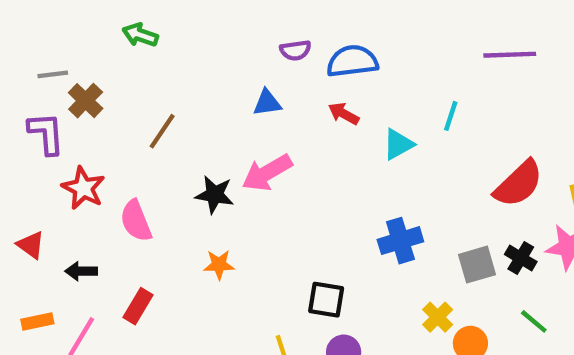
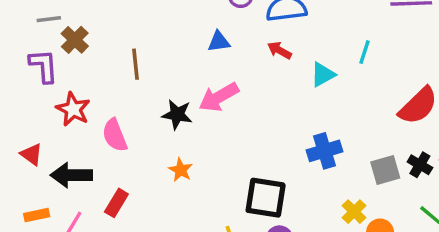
brown line: (162, 131) -> (135, 64), turned -40
orange star: (219, 265) -> (181, 170), turned 30
black arrow: (81, 271) -> (71, 175), size x1.6
black square: (326, 300) -> (266, 198), size x1.4

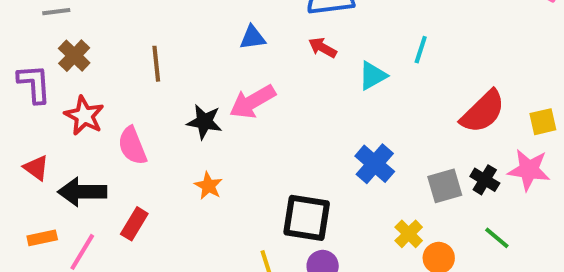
brown cross: (75, 40) -> (74, 56), moved
purple L-shape: (44, 66) -> (34, 84), moved
blue cross: (325, 151) -> (375, 164), turned -32

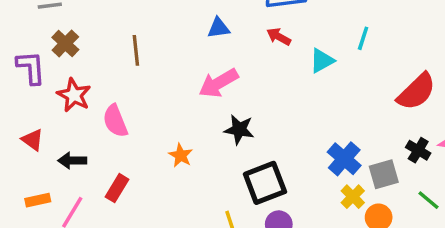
black star: (204, 122) -> (239, 130), moved
blue cross: (375, 164) -> (344, 159), moved
gray square: (445, 186) -> (384, 174), moved
black arrow: (82, 192) -> (72, 161), size x0.7
black square: (307, 218) -> (265, 183), turned -30

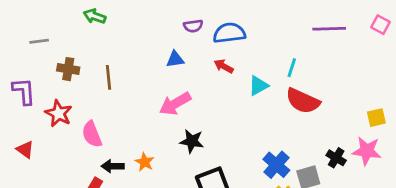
brown cross: (65, 43) -> (68, 69), moved, turned -35
red semicircle: (416, 92) -> (303, 101), moved, turned 68
black arrow: (72, 161) -> (113, 166), moved

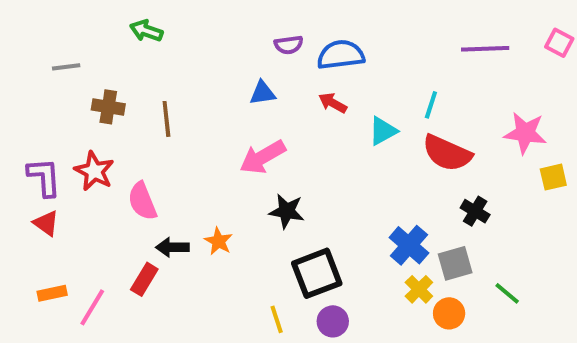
purple L-shape: (24, 91) -> (44, 177), moved
pink star: (367, 151) -> (525, 133), moved
black cross: (336, 158) -> (475, 211), moved

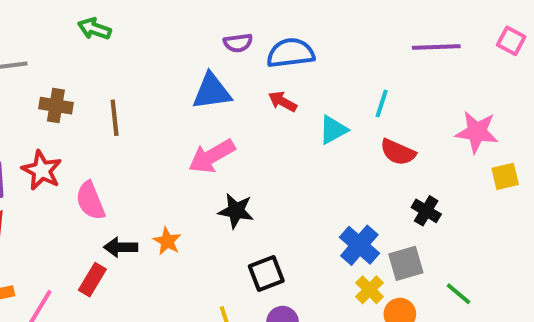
blue triangle: (263, 93) -> (212, 91), size x1.5
red semicircle: (447, 153) -> (398, 152), size x0.7
black square: (317, 273) -> (266, 274), size x0.7

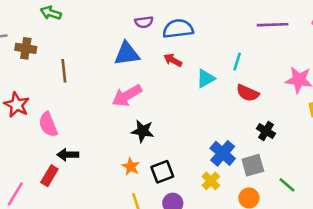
brown cross: (56, 106) -> (26, 48), moved
orange star: (167, 241) -> (131, 166), moved
yellow cross: (370, 290) -> (211, 181), moved

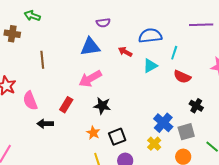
blue semicircle: (178, 29) -> (150, 36), moved
brown cross: (26, 48) -> (12, 34), moved
red rectangle: (49, 176) -> (66, 105), moved

